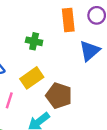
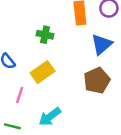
brown pentagon: (59, 96) -> (97, 81), moved, turned 30

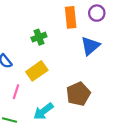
green cross: (45, 35) -> (39, 37), turned -32
brown pentagon: (97, 81) -> (78, 94), moved

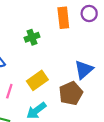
blue triangle: (90, 46) -> (84, 70), moved
yellow rectangle: (37, 71) -> (37, 80), moved

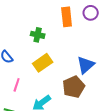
green cross: (32, 37) -> (38, 35), turned 32
yellow rectangle: (37, 80) -> (43, 63), moved

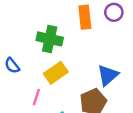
green cross: (38, 35) -> (50, 39), size x1.5
pink line: (17, 85) -> (36, 97), moved

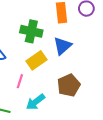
blue triangle: (108, 75) -> (62, 46), moved

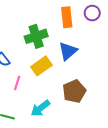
green cross: (31, 31) -> (36, 36), turned -30
pink line: (20, 81) -> (17, 83), moved

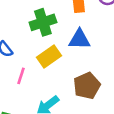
blue triangle: (68, 51) -> (79, 39), turned 42

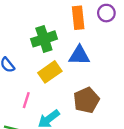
pink line: (21, 76) -> (26, 100), moved

